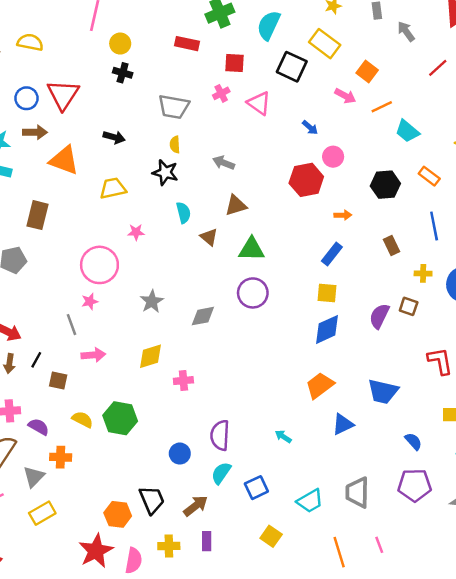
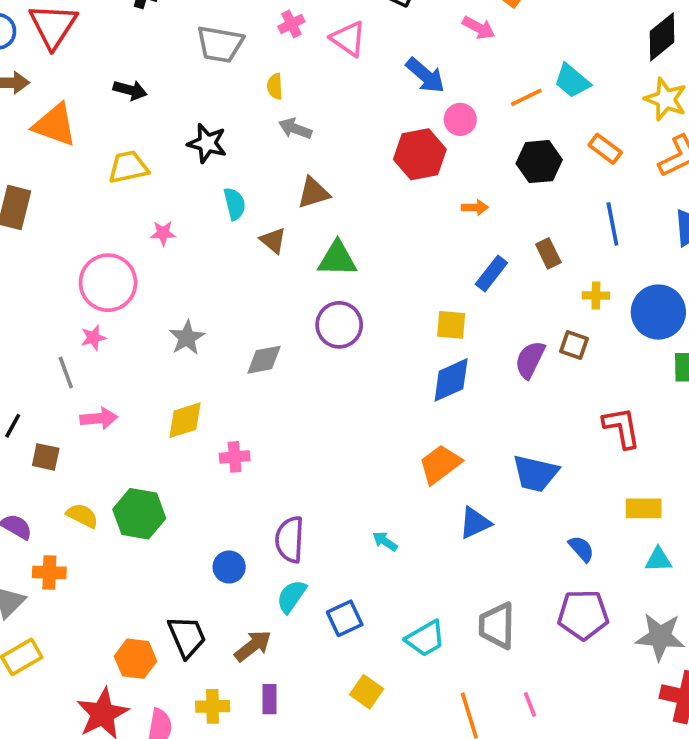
orange line: (382, 107) -> (526, 97), moved
blue arrow: (310, 127) -> (425, 75), size x1.6
yellow semicircle: (175, 145) -> (275, 86), moved
blue rectangle: (332, 254) -> (491, 273), moved

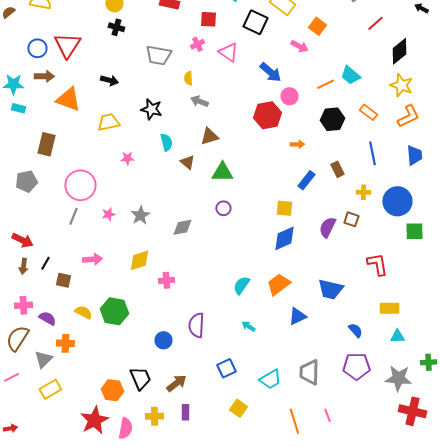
pink circle: (108, 283) -> (80, 185), moved
purple circle: (339, 325) -> (223, 208), size x0.6
pink star: (93, 338) -> (108, 214), moved
gray line: (66, 373) -> (73, 216), moved, turned 42
cyan semicircle: (291, 596) -> (241, 285), moved

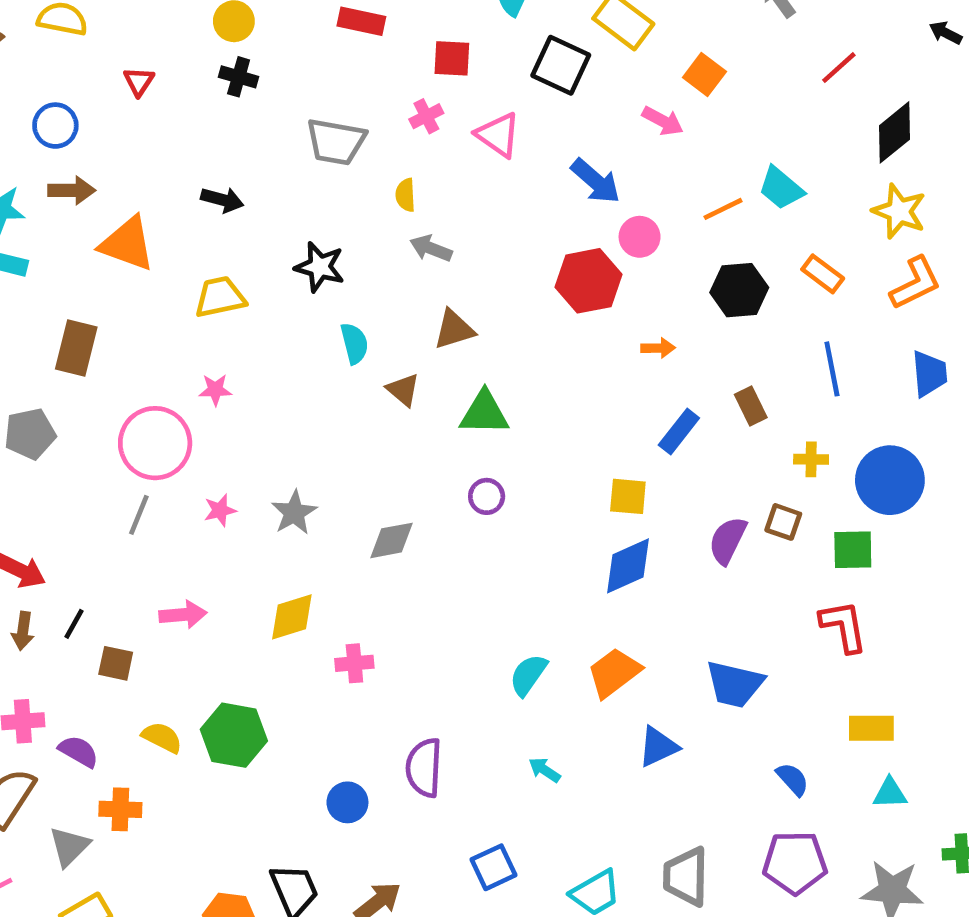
red triangle: (67, 45) -> (139, 81), moved, size x0.5
pink star: (127, 158) -> (215, 390), moved
green square: (414, 231) -> (853, 550), moved

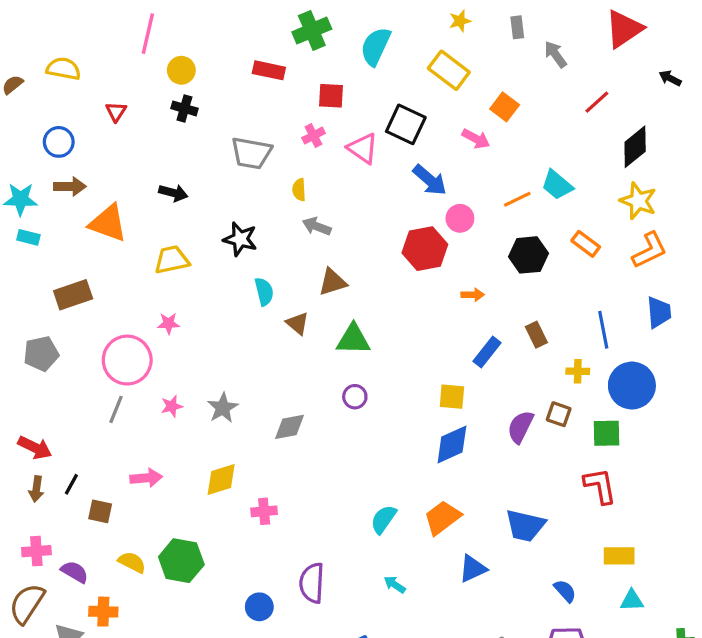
black square: (561, 65) -> (406, 124), moved
brown rectangle: (76, 348) -> (73, 295), turned 57
blue line: (832, 369) -> (603, 330), moved

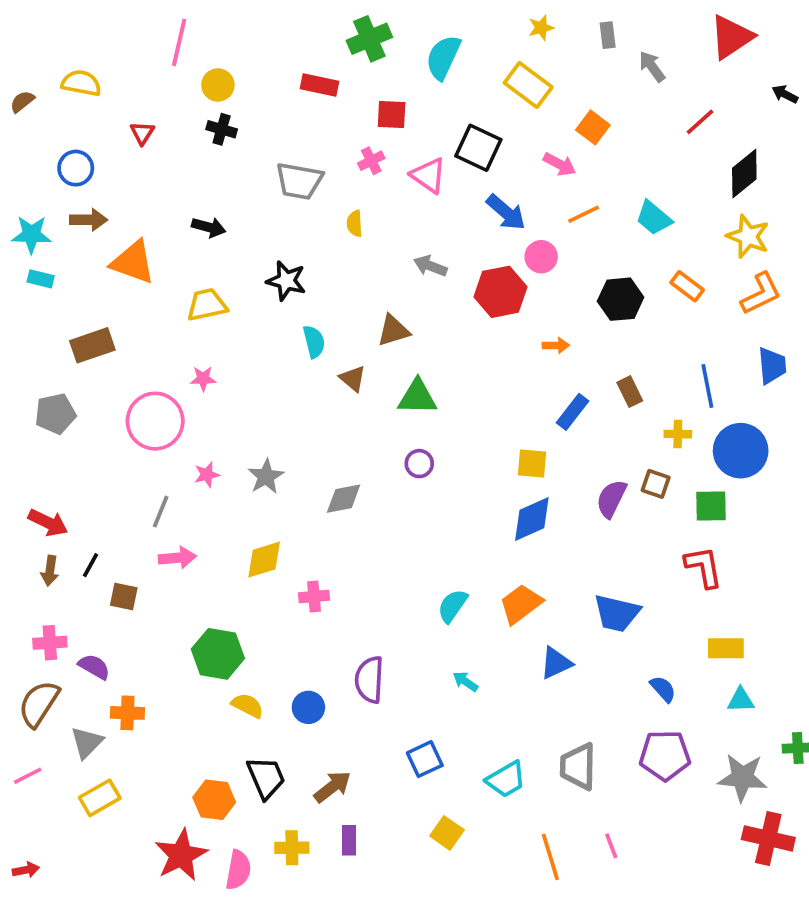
orange line: (517, 199) -> (584, 214), moved
gray arrow: (317, 226) -> (430, 266), moved
gray line: (116, 409) -> (161, 512), moved
yellow semicircle: (132, 562) -> (247, 706), moved

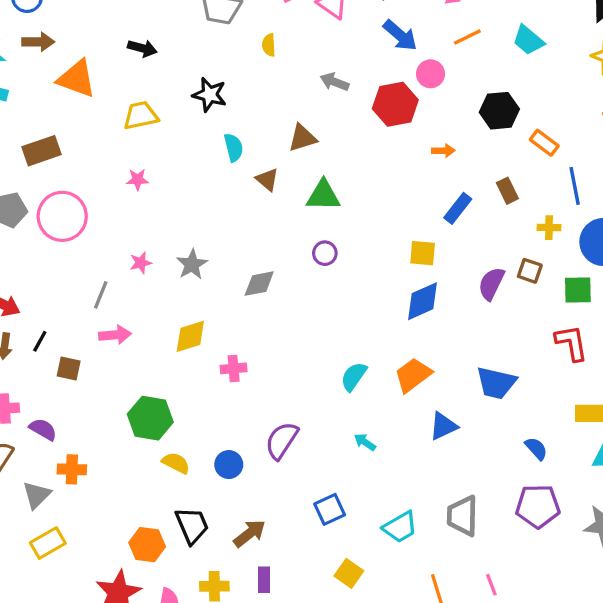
orange rectangle: (687, 286) -> (544, 143), moved
pink circle: (155, 421) -> (62, 216), moved
purple semicircle: (369, 680) -> (282, 441), turned 30

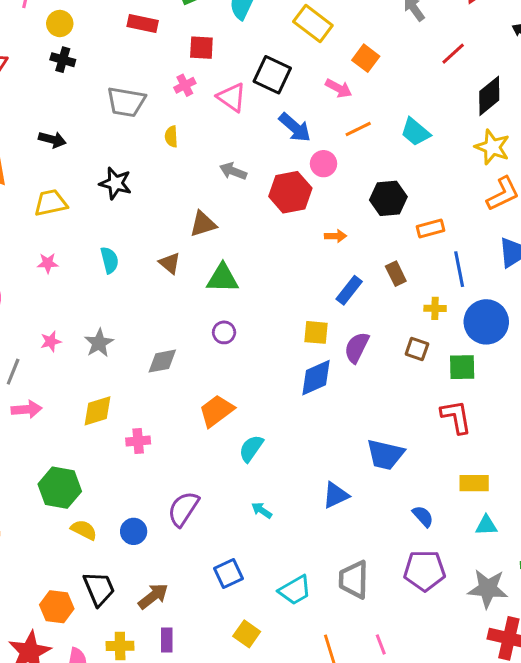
orange rectangle: (544, 143) -> (431, 228), turned -52
cyan semicircle: (234, 147) -> (109, 260), moved
purple semicircle: (491, 284) -> (357, 348), moved
orange trapezoid: (413, 375) -> (216, 411), moved

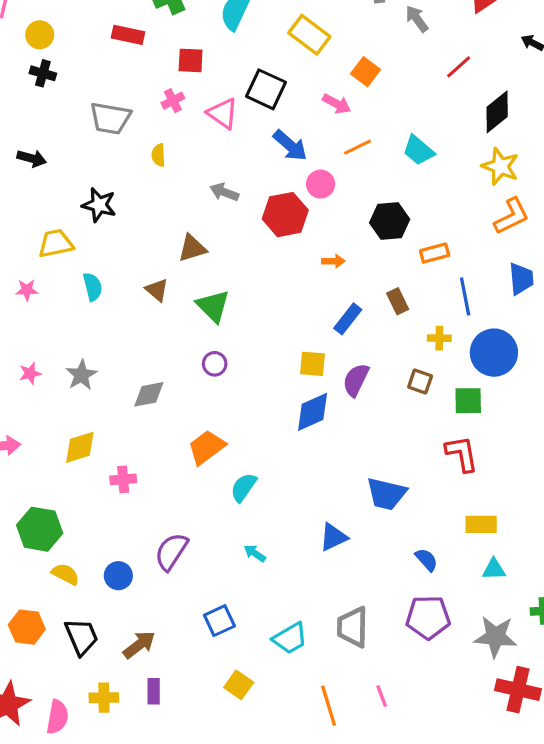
yellow trapezoid: (51, 203) -> (56, 243), moved
green triangle: (223, 278) -> (213, 306), turned 44
orange hexagon: (57, 607) -> (27, 627), moved

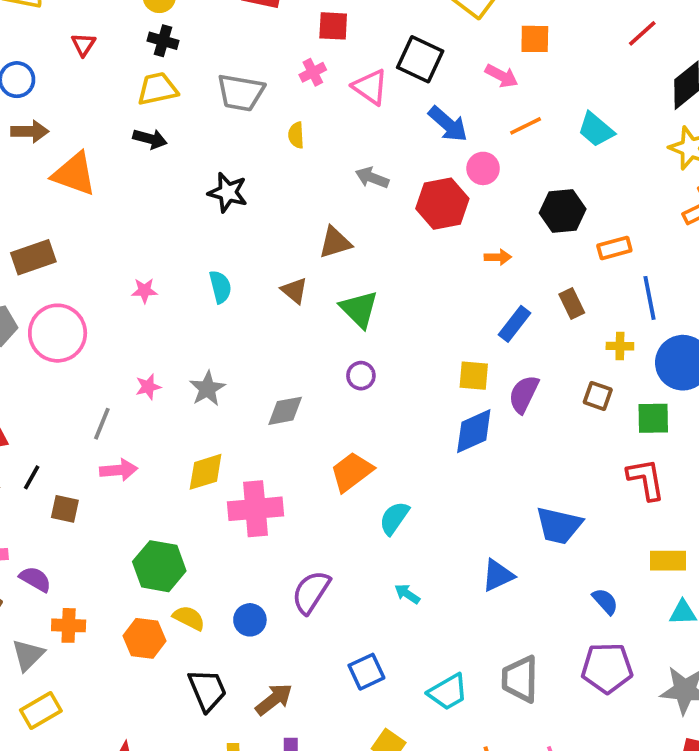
orange square: (366, 72) -> (535, 39), turned -36
yellow trapezoid: (56, 243) -> (157, 89), moved
pink cross: (123, 479) -> (255, 509), size x1.8
orange hexagon: (27, 627) -> (144, 638), moved

